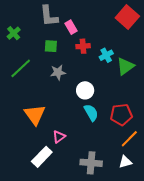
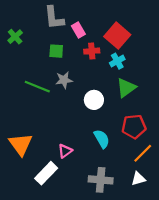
red square: (127, 17) -> (117, 36), moved
green triangle: (125, 66) -> (126, 88), moved
green line: (21, 68) -> (37, 87), moved, turned 65
cyan semicircle: (91, 113) -> (102, 139), moved
orange triangle: (35, 115) -> (21, 144), moved

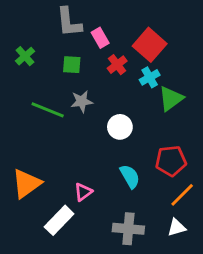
green cross: (15, 37) -> (25, 56), moved
red cross: (92, 51) -> (117, 65), turned -32
green triangle: (126, 88) -> (171, 99), moved
orange triangle: (21, 144) -> (26, 184), turned 30

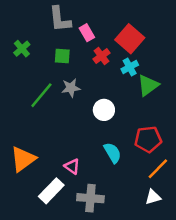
green line: (48, 110) -> (41, 95), turned -72
pink triangle: (83, 192) -> (72, 166), turned -49
gray cross: (128, 229) -> (90, 198), moved

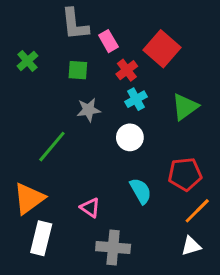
cyan cross: (130, 67) -> (136, 99), moved
green line: (41, 95) -> (52, 147), moved
white rectangle: (51, 191) -> (41, 238), moved, turned -30

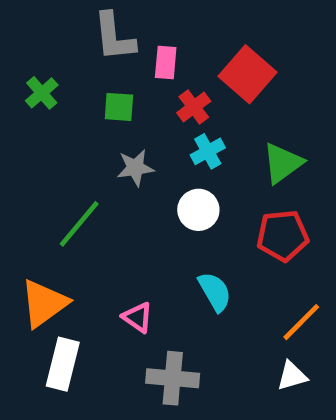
pink rectangle: (108, 41) -> (166, 63), turned 35
red pentagon: (185, 174) -> (283, 236), moved

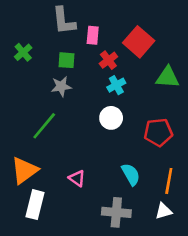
green triangle: (283, 163) -> (167, 77), moved, turned 40
gray star: (135, 168) -> (61, 86), moved
cyan semicircle: (215, 292) -> (131, 174), moved
orange line: (301, 322) -> (169, 181), turned -35
gray cross: (173, 378) -> (116, 212), moved

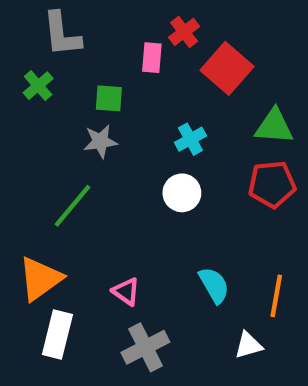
gray L-shape: (64, 21) -> (62, 34), moved
red cross: (108, 60) -> (184, 32), moved
red pentagon: (158, 132) -> (272, 184), moved
white triangle: (164, 211) -> (248, 345), moved
gray cross: (116, 212) -> (145, 347), moved, turned -32

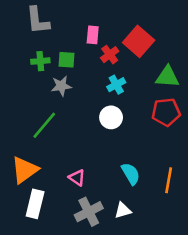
red cross: (184, 32) -> (110, 55), moved
green cross: (38, 86) -> (40, 61), moved, turned 36
white triangle: (248, 345) -> (123, 210), moved

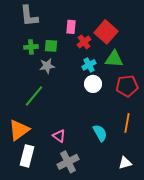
green triangle: (167, 77) -> (114, 59), moved
white circle: (111, 117) -> (93, 84), moved
orange line: (169, 180) -> (127, 123), moved
white triangle: (123, 210) -> (125, 163), moved

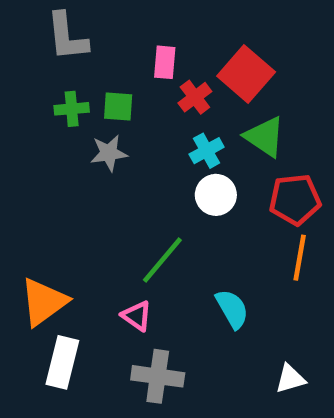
green triangle: (114, 59) -> (265, 137), turned 30
green line: (34, 96) -> (162, 260), moved
orange line: (127, 123) -> (300, 258), moved
gray cross: (68, 162) -> (158, 376), turned 35

